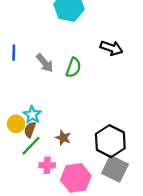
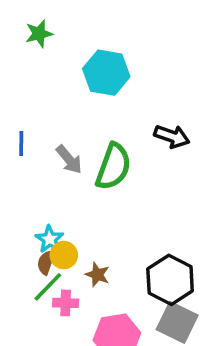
green semicircle: (74, 68) -> (113, 167), size x1.5
yellow circle: (16, 124) -> (64, 255), moved
pink cross: (47, 165) -> (66, 303), moved

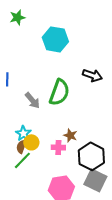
gray arrow: (69, 159) -> (32, 100), moved
brown star: (97, 275) -> (70, 135), moved
pink cross: (66, 303) -> (58, 147), moved

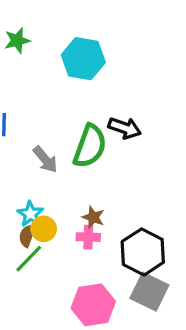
green star: (17, 17) -> (17, 40), moved
black arrow: (92, 75) -> (125, 128), moved
brown star: (70, 135) -> (93, 217), moved

